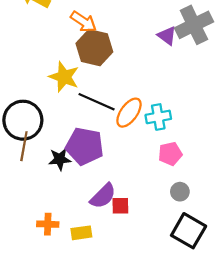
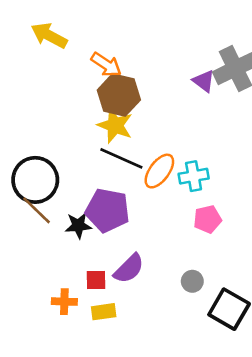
yellow star: (64, 77) -> (115, 125), moved
brown line: (24, 146) -> (36, 210), turned -56
gray circle: (180, 192) -> (192, 281), moved
red square: (120, 206) -> (96, 280), moved

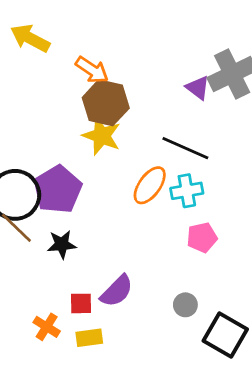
black line: (121, 158) -> (185, 148), moved
purple pentagon: (107, 210) -> (58, 189), moved, turned 30
orange cross: (64, 302) -> (47, 327), turned 30

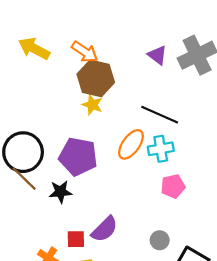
yellow arrow: (30, 38) -> (34, 49), moved
purple triangle: (198, 88) -> (157, 55), moved
yellow star: (102, 136) -> (92, 105), size x0.7
purple pentagon: (58, 189) -> (78, 157), moved, turned -30

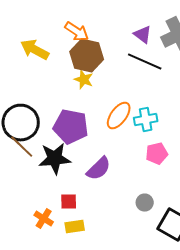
yellow arrow: (34, 49) -> (35, 50), moved
black line: (160, 115) -> (145, 62), moved
black star: (60, 192) -> (55, 159), size x1.5
purple semicircle: (105, 229) -> (99, 169), moved

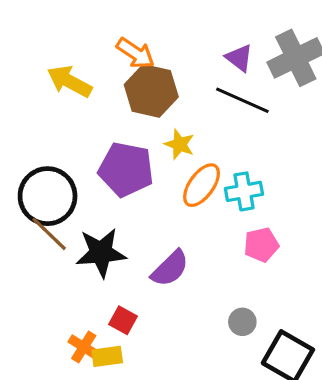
yellow star: (84, 80) -> (180, 144), moved
purple pentagon: (71, 127) -> (126, 169), moved
red square: (69, 202) -> (123, 320), turned 30
yellow rectangle: (75, 227) -> (107, 356), moved

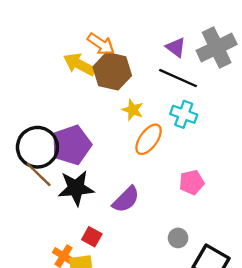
yellow arrow: (70, 81) -> (79, 64), moved
purple pentagon: (126, 169) -> (71, 145), moved, turned -30
cyan cross: (244, 191) -> (184, 114), moved, turned 30

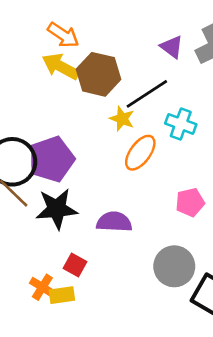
orange arrow: (101, 44) -> (63, 35), moved
black line: (178, 78) -> (147, 94), moved, turned -57
purple semicircle: (126, 199) -> (114, 222), turned -132
gray circle: (178, 238) -> (174, 266), size x1.8

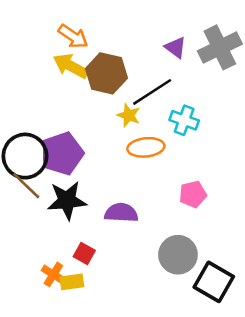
orange ellipse: (140, 153) -> (146, 147), turned 48

